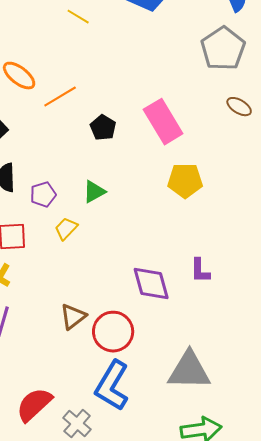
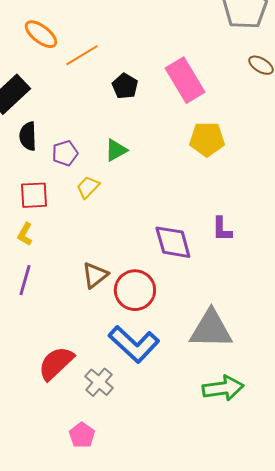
blue L-shape: (112, 386) -> (134, 344), turned -78

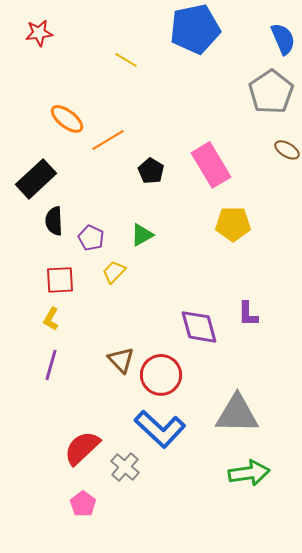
purple pentagon: (65, 153) -> (91, 238), turned -30
brown triangle: (95, 275) -> (121, 360), turned -36
pink pentagon: (82, 435) -> (83, 504), moved

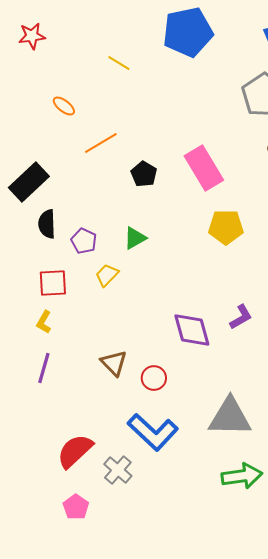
orange ellipse: (67, 119) -> (64, 106), moved, size x0.7
purple L-shape: (248, 314) -> (241, 317), turned -120
red circle: (161, 375) -> (154, 378), size x0.6

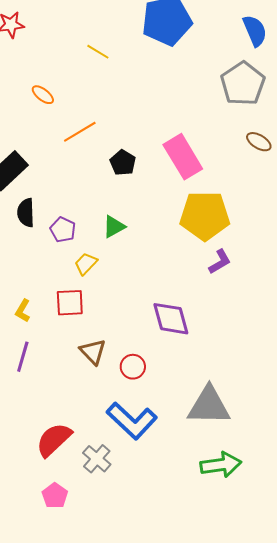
yellow pentagon: (226, 227) -> (205, 216), size x1.4
red square: (53, 283) -> (70, 303), moved
purple L-shape: (241, 317) -> (220, 262), moved

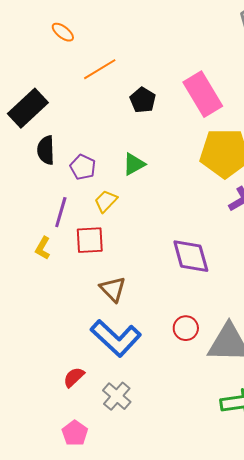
purple line: (23, 357) -> (61, 212), moved
red circle: (133, 367) -> (186, 328), moved
blue L-shape: (132, 421) -> (116, 338), moved
red semicircle: (54, 440) -> (74, 377), size x0.6

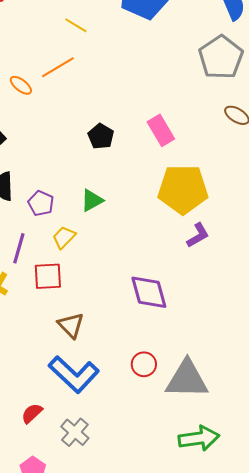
orange ellipse: (63, 32) -> (21, 85), moved
orange line: (100, 69) -> (58, 67), moved
pink rectangle: (203, 94) -> (161, 130), size x0.7

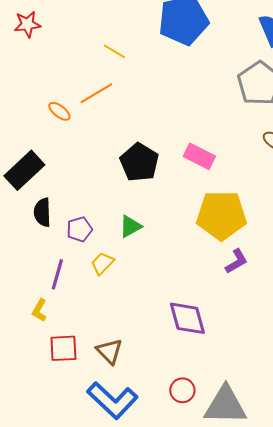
pink rectangle: (161, 130) -> (199, 156), turned -32
black pentagon: (101, 136) -> (139, 162), size x1.5
purple pentagon: (41, 203) -> (79, 229), turned 30
red square: (48, 276) -> (63, 348), moved

